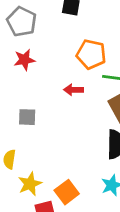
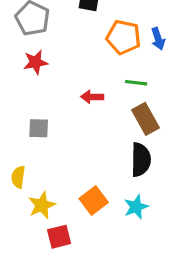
orange pentagon: (91, 54) -> (124, 37), moved
orange square: (67, 192) -> (94, 201), moved

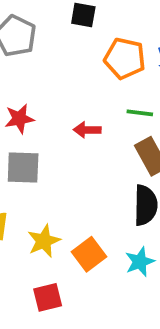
red star: (36, 62) -> (19, 119), moved
gray square: (39, 128) -> (23, 168), size x1.4
yellow star: (42, 205) -> (44, 241), moved

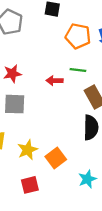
green line: (140, 113) -> (78, 70), moved
cyan star: (140, 262) -> (87, 179), moved

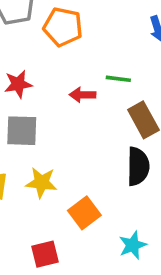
orange pentagon: (78, 36) -> (63, 27), moved
yellow star: (28, 150) -> (41, 183), moved, turned 30

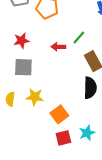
green line: (118, 79) -> (79, 38), turned -56
red square: (45, 254) -> (63, 138), moved

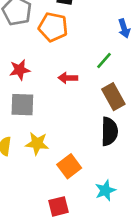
green line: (79, 38) -> (104, 60), moved
red square: (63, 138) -> (58, 206), moved

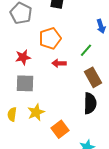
orange pentagon: (53, 27) -> (50, 38), moved, turned -30
yellow star: (37, 143) -> (36, 112), turned -30

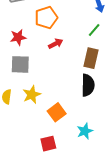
green line: (86, 50) -> (94, 30), moved
red arrow: (59, 63) -> (56, 44), turned 152
brown rectangle: (93, 77) -> (91, 58), turned 42

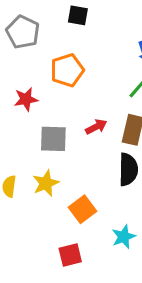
red arrow: (56, 44) -> (96, 127), moved
gray square: (20, 64) -> (53, 139), moved

